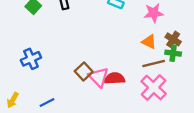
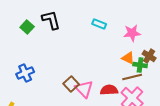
green cross: (173, 53) -> (140, 65), moved
red semicircle: (115, 78) -> (109, 90), moved

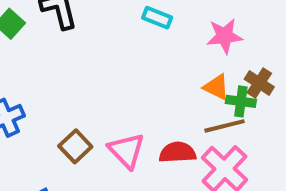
brown square: (71, 84) -> (75, 146), moved

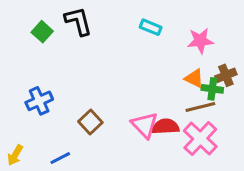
brown cross: (259, 83) -> (226, 75), turned 35
pink triangle: (126, 150) -> (145, 125), moved

